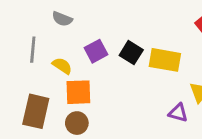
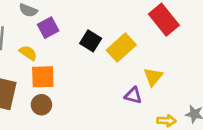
purple square: (96, 51) -> (48, 28), moved
yellow rectangle: (165, 60) -> (121, 48), turned -52

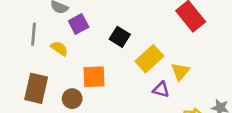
yellow rectangle: (121, 48) -> (149, 59), moved
orange square: (43, 77) -> (94, 77), moved

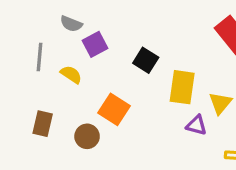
yellow rectangle: (149, 59) -> (182, 87), turned -40
orange square: (94, 77) -> (114, 109), turned 35
brown rectangle: (36, 88) -> (43, 124), size x0.7

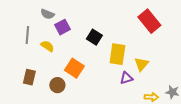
purple triangle: (196, 125) -> (126, 78), turned -32

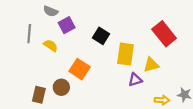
red rectangle: (149, 21) -> (164, 34), moved
yellow triangle: (141, 64) -> (151, 65), turned 35
brown rectangle: (29, 77) -> (39, 95), moved

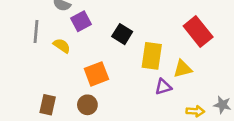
orange square: (80, 69) -> (96, 74), turned 36
brown circle: (61, 87) -> (87, 105), moved

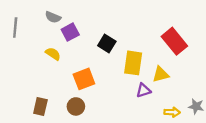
gray line: (36, 31) -> (15, 27), moved

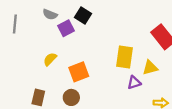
black square: (107, 44) -> (83, 16), moved
yellow semicircle: (53, 54) -> (50, 59), moved, turned -80

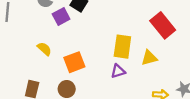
yellow semicircle: (50, 59) -> (44, 49), turned 88
purple triangle: (134, 83) -> (118, 71), moved

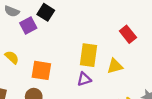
red rectangle: (163, 25) -> (128, 34), size x0.7
orange square: (74, 62) -> (41, 70), turned 30

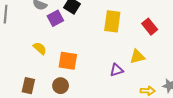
yellow rectangle: (89, 55) -> (112, 21), moved
purple triangle: (84, 79) -> (117, 70), moved

